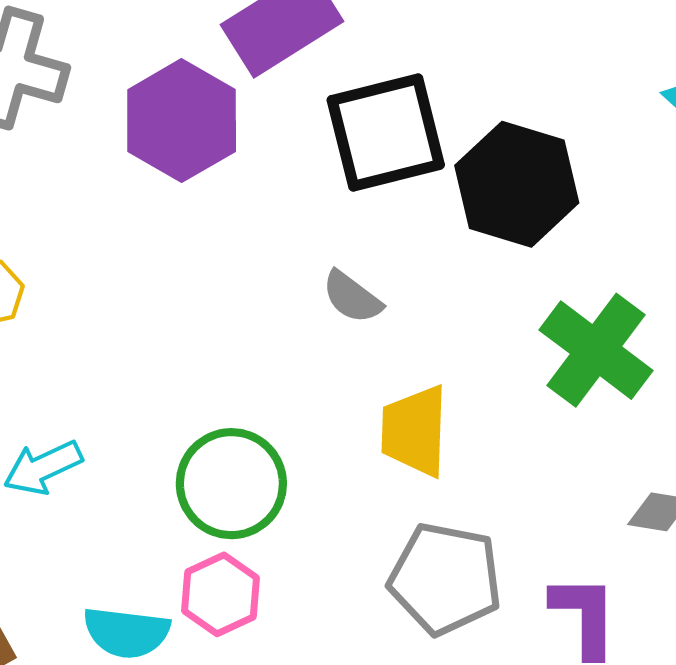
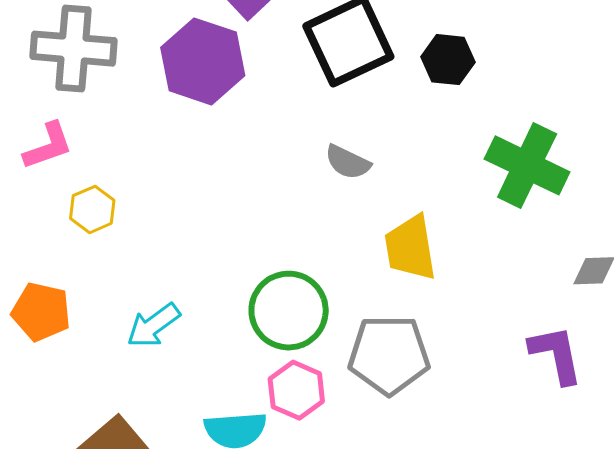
black hexagon: (517, 184) -> (448, 60), size x0.6
gray pentagon: (445, 579) -> (389, 355), moved

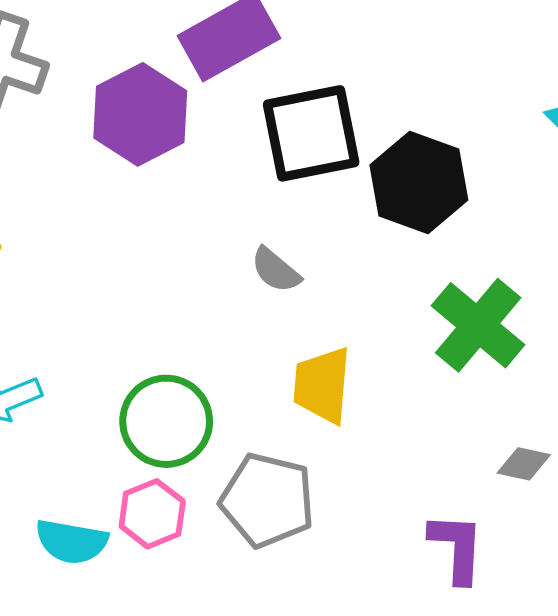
black hexagon: (448, 60) -> (419, 183), size x1.6

